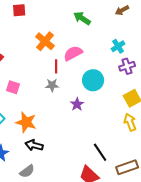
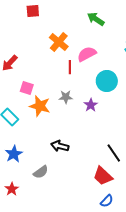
gray star: (52, 85) -> (66, 97), moved
orange star: (26, 122) -> (40, 106), moved
black arrow: (34, 145) -> (60, 146), moved

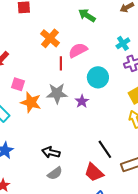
gray star: (66, 97) -> (57, 93), size x1.5
black arrow: (60, 146) -> (51, 152), moved
gray semicircle: (41, 172) -> (55, 173), moved

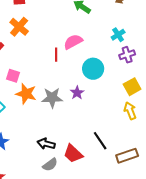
orange cross: (50, 38) -> (19, 27), moved
gray star: (57, 93) -> (52, 98), moved
red trapezoid: (94, 172) -> (73, 154), moved

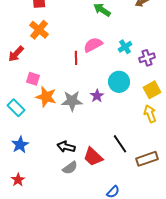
cyan cross: (118, 35) -> (125, 47), moved
cyan circle: (93, 69) -> (119, 82), moved

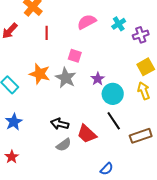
red line: (76, 58) -> (47, 33), moved
pink square: (33, 79) -> (75, 56), moved
cyan circle: (119, 82) -> (113, 94), moved
purple star: (97, 96) -> (98, 79), moved
gray star: (72, 101) -> (66, 78), turned 30

